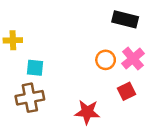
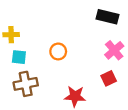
orange circle: (106, 60) -> (58, 51), moved
cyan square: (35, 68) -> (19, 57), moved

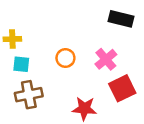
pink cross: (114, 50) -> (106, 59), moved
red square: (109, 78) -> (122, 88), size x1.5

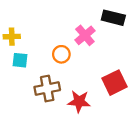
pink cross: (106, 59) -> (85, 35), moved
brown cross: (29, 95) -> (47, 89), moved

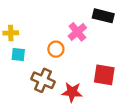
red square: (114, 83) -> (104, 75), turned 35
brown cross: (47, 89) -> (43, 80), turned 35

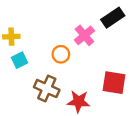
black rectangle: (103, 16) -> (113, 18), turned -48
cyan square: (18, 54) -> (20, 60), turned -32

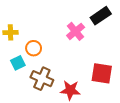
orange circle: (61, 54) -> (34, 48), moved
cyan square: (20, 60) -> (18, 63), moved

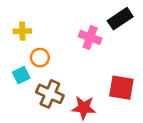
pink cross: (76, 31) -> (90, 37), turned -30
yellow cross: (10, 32) -> (22, 31), moved

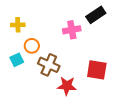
pink cross: (90, 37) -> (72, 30), turned -30
brown cross: (50, 94) -> (49, 65), moved

